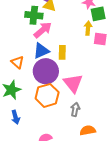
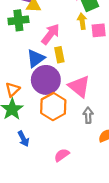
pink arrow: (43, 30) -> (51, 34), moved
orange triangle: (17, 62) -> (13, 90), moved, turned 48

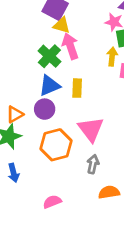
green cross: (18, 20) -> (49, 56), moved, turned 36
pink arrow: (51, 34) -> (70, 46), moved, turned -70
purple circle: (46, 80) -> (45, 109), moved, size x0.6

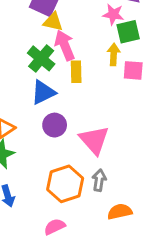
yellow rectangle: (77, 88) -> (76, 72), moved
purple circle: (45, 109) -> (55, 125), moved
orange hexagon: (56, 145) -> (65, 184), moved

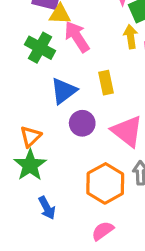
green cross: (41, 58) -> (40, 48), moved
yellow rectangle: (76, 72) -> (106, 83), moved

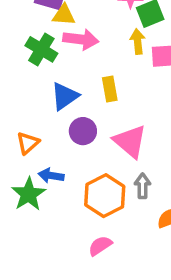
pink arrow: (77, 37) -> (81, 39), turned 128
green star: (30, 165) -> (29, 194), moved
blue arrow: (47, 208) -> (51, 176), moved, turned 125

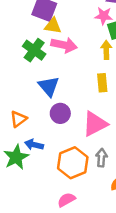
yellow rectangle: (110, 89) -> (102, 83), moved
blue triangle: (65, 96) -> (49, 86), turned -40
pink triangle: (130, 141) -> (95, 124), turned 48

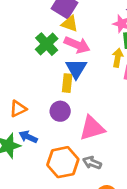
yellow rectangle: (102, 83) -> (67, 83), moved
blue triangle: (49, 86) -> (76, 69), moved
gray arrow: (101, 158) -> (92, 163), turned -84

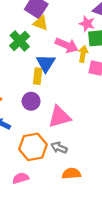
pink arrow: (77, 45) -> (67, 45), moved

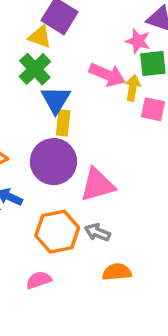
yellow triangle: (41, 23) -> (40, 37), moved
blue triangle: (46, 63) -> (56, 100), moved
purple circle: (31, 101) -> (53, 162), size x1.6

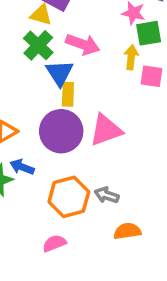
pink arrow: (107, 75) -> (83, 44), moved
pink triangle: (97, 185) -> (106, 130), moved

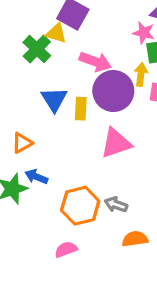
green cross: (38, 45) -> (37, 49), moved
blue triangle: (60, 73) -> (54, 99), moved
purple circle: (61, 131) -> (113, 91), moved

